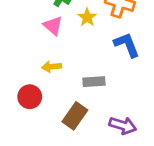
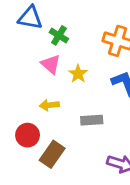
yellow star: (87, 17) -> (78, 74), moved
brown rectangle: (75, 116) -> (52, 154), moved

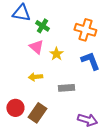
red circle: (28, 135) -> (15, 108), moved

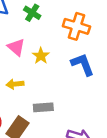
green cross: (42, 26) -> (32, 13), moved
gray rectangle: (66, 88) -> (43, 107), moved

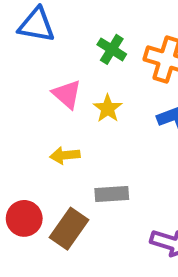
green cross: (32, 13) -> (112, 49), moved

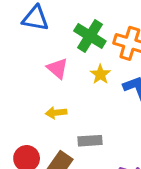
green cross: (112, 49) -> (90, 36), size x1.5
yellow star: (108, 108) -> (100, 74), moved

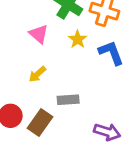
yellow arrow: (56, 113) -> (37, 74), turned -36

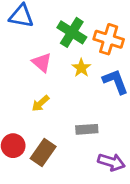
gray rectangle: (68, 100) -> (87, 129), moved

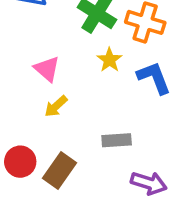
pink triangle: (42, 62) -> (47, 69), moved

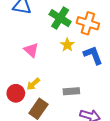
yellow arrow: (56, 106) -> (33, 84), moved
red circle: (20, 162) -> (16, 93), moved

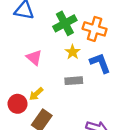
green cross: (60, 18) -> (65, 23), turned 30
gray rectangle: (71, 91) -> (74, 81), moved

